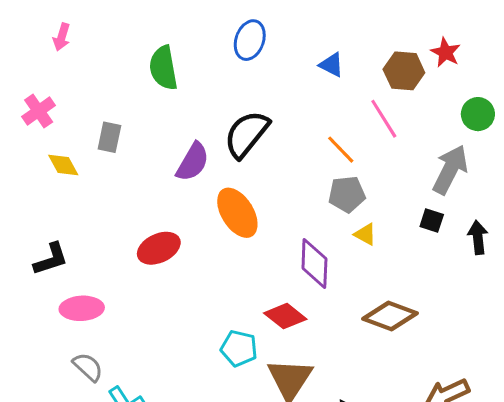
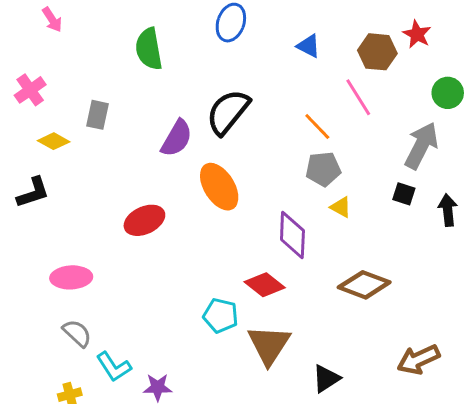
pink arrow: (62, 37) -> (52, 20), turned -50
yellow diamond: (63, 165) -> (54, 141), turned -32
black L-shape: (51, 259) -> (33, 192), moved

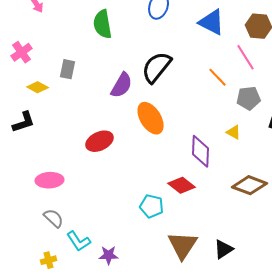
blue triangle: (309, 46) -> (212, 22), size x1.6
gray pentagon: (323, 169) -> (249, 98), moved
brown triangle: (269, 345) -> (183, 245), moved

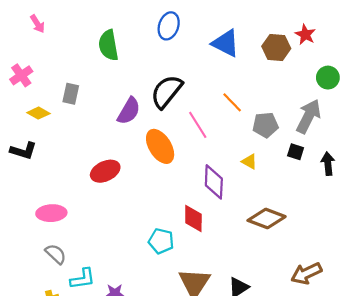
pink line: (246, 57) -> (198, 125), moved
black L-shape: (24, 122) -> (23, 151), turned 35
red diamond: (182, 185) -> (193, 218), turned 52
cyan L-shape: (79, 241) -> (83, 279), turned -65

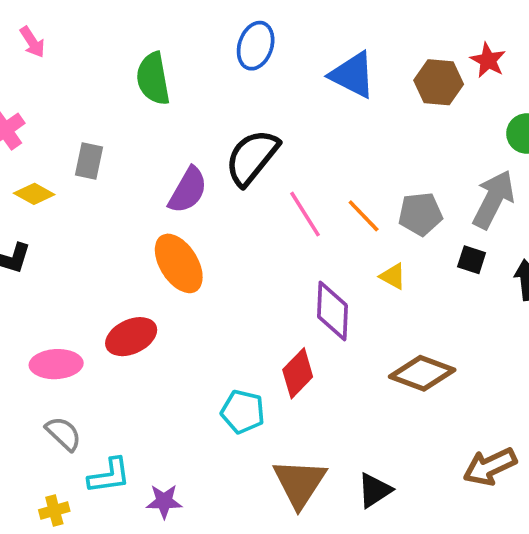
orange line: (232, 102) -> (364, 216), moved
orange ellipse: (160, 146) -> (179, 263), moved
red ellipse: (105, 171) -> (131, 337), moved
red diamond: (193, 218) -> (298, 373), turned 44

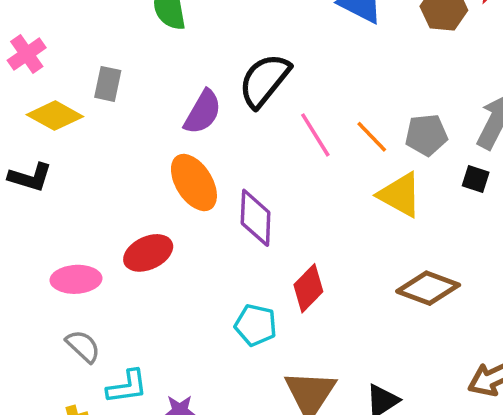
yellow diamond: (34, 194) -> (55, 116), size x1.4
yellow triangle: (393, 276) -> (400, 195), size x1.8
purple diamond: (332, 311) -> (256, 218), moved

